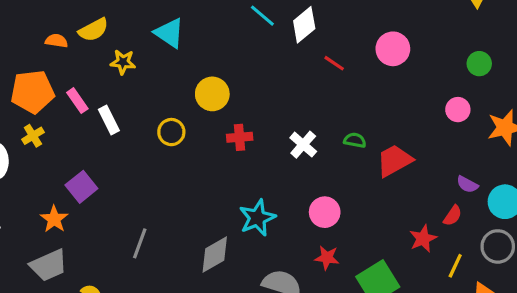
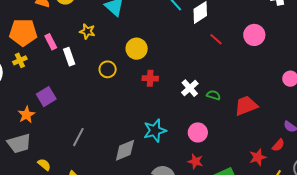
yellow star: (123, 62) -> (87, 31), moved
green semicircle: (355, 140) -> (213, 95), moved

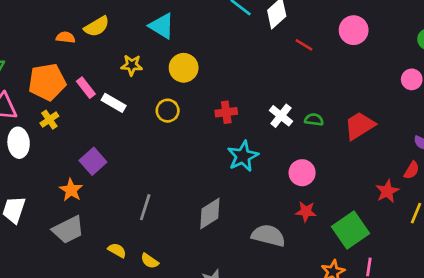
yellow circle: (137, 49) -> (184, 68), moved
white rectangle: (69, 57) -> (114, 103), turned -30
cyan star: (155, 131) -> (243, 156), moved
yellow semicircle: (44, 165) -> (117, 250), moved

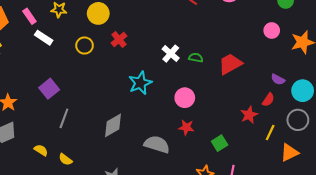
pink rectangle: (86, 88) -> (29, 16), moved
red cross: (226, 112) -> (119, 39), moved, turned -35
purple square: (93, 161) -> (49, 89), moved
green square: (350, 230) -> (220, 143), size x0.6

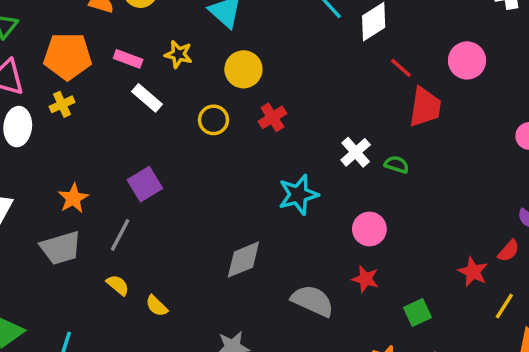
pink rectangle: (29, 16) -> (128, 59), turned -42
red trapezoid: (230, 64) -> (425, 107), moved, turned 120
red star: (249, 115) -> (473, 272), turned -30
gray line: (64, 118) -> (120, 235), moved

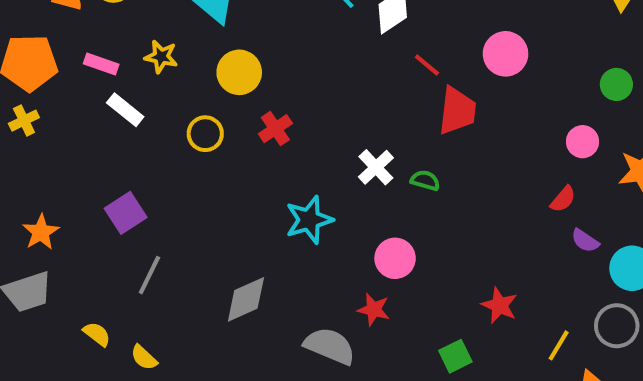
gray line: (120, 235) -> (149, 275), moved
red semicircle: (509, 251) -> (563, 199), moved
red star: (473, 272) -> (500, 305), moved
red star: (365, 279) -> (374, 310), moved

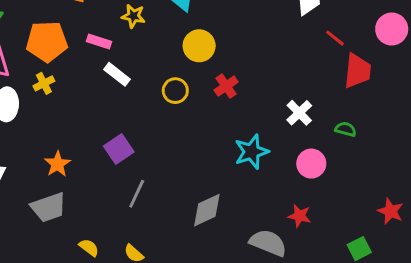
yellow star: (161, 57) -> (133, 16), moved
green semicircle: (425, 180) -> (346, 129), moved
pink circle: (395, 258) -> (311, 164), moved
yellow semicircle: (97, 334) -> (89, 248), moved

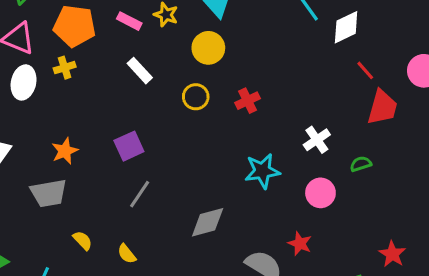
pink rectangle: (99, 41) -> (129, 21), moved
yellow circle: (199, 46) -> (208, 48), moved
green semicircle: (346, 129) -> (361, 164), turned -42

